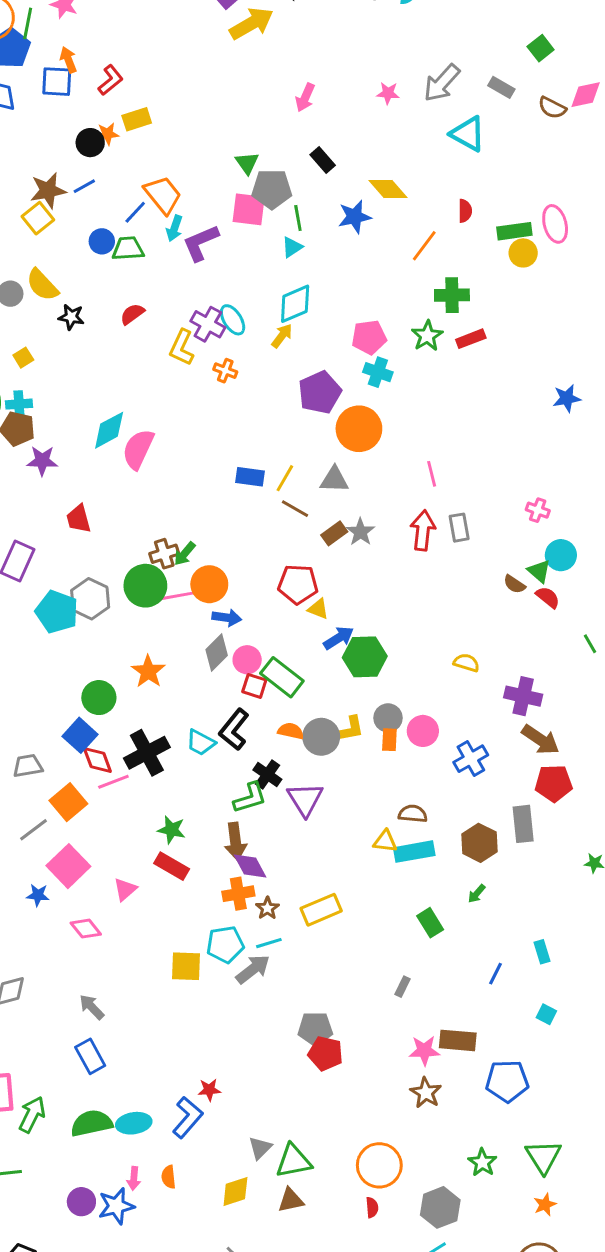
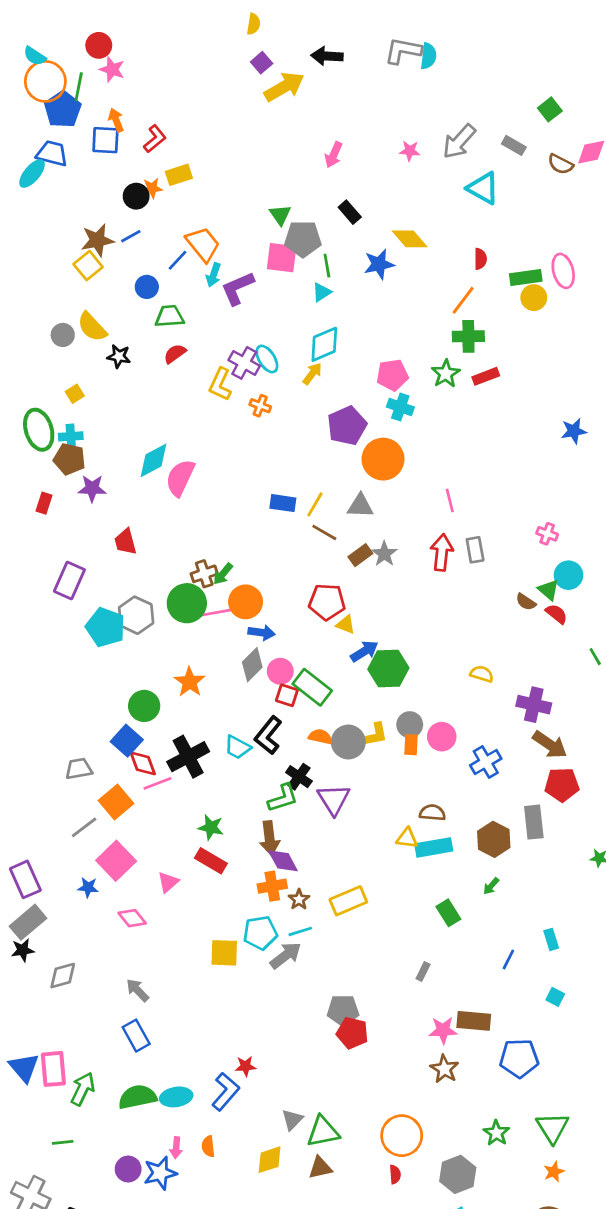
orange line: (424, 246) -> (463, 300), moved
green trapezoid: (128, 249) -> (169, 316), moved

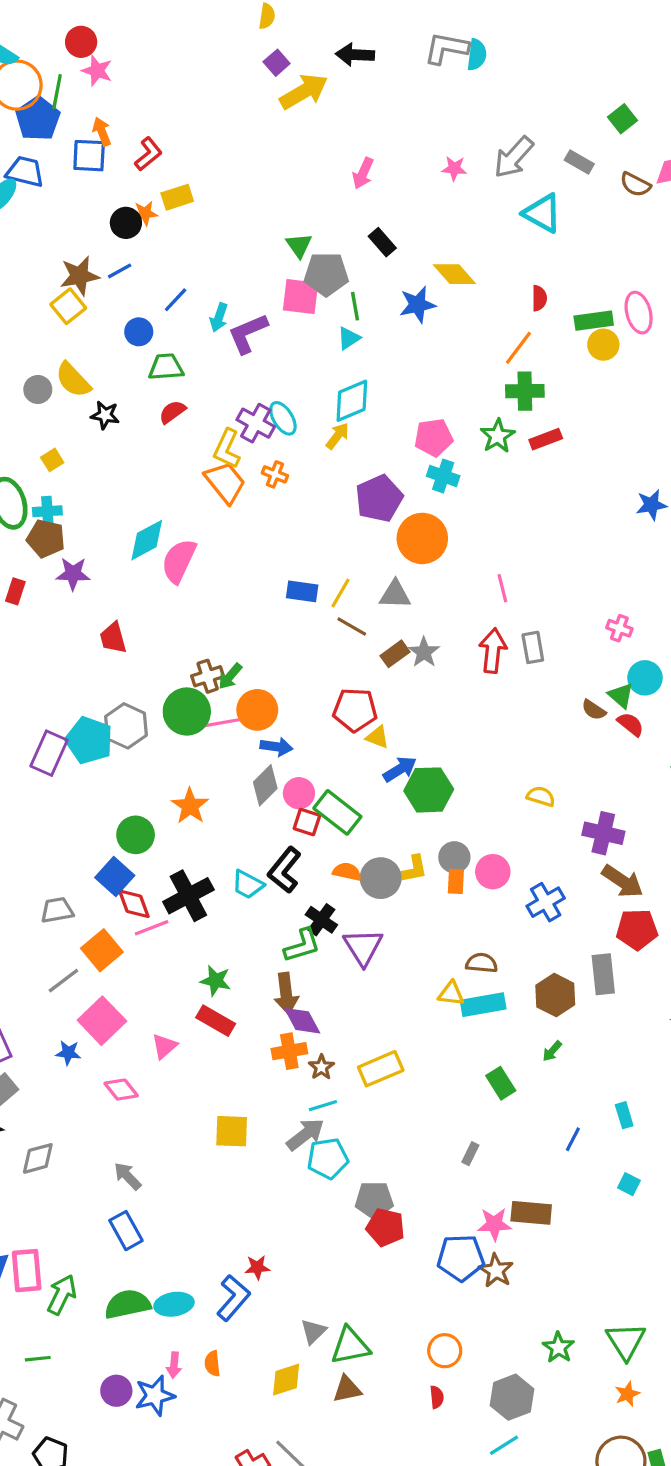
orange trapezoid: (203, 244) -> (225, 482), moved
purple rectangle: (69, 581) -> (49, 753), moved
cyan pentagon: (260, 933) -> (328, 1158), moved
blue pentagon: (519, 1058) -> (461, 1258), moved
orange circle: (402, 1136) -> (445, 1351), size x0.7

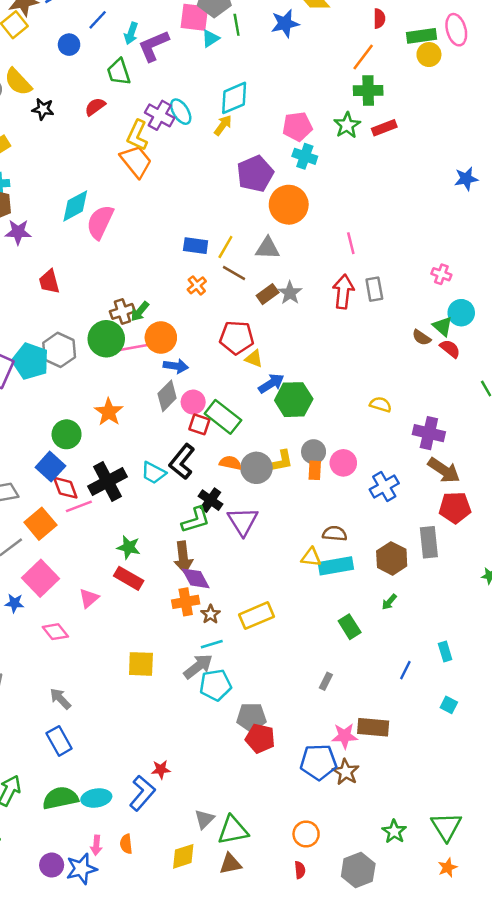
cyan triangle: (349, 338) -> (211, 38), moved
green trapezoid: (166, 367) -> (119, 72), moved, turned -104
orange cross: (275, 474) -> (197, 285), moved, turned 30

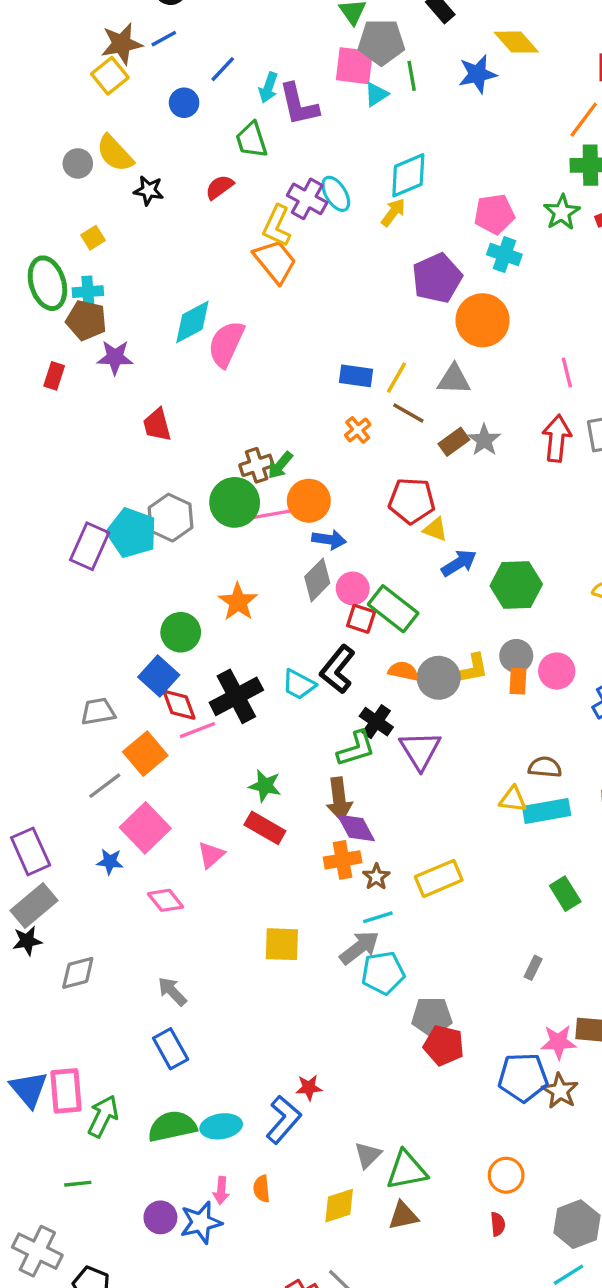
purple L-shape: (153, 46) -> (299, 104), turned -80
green hexagon: (294, 400) -> (516, 585), moved

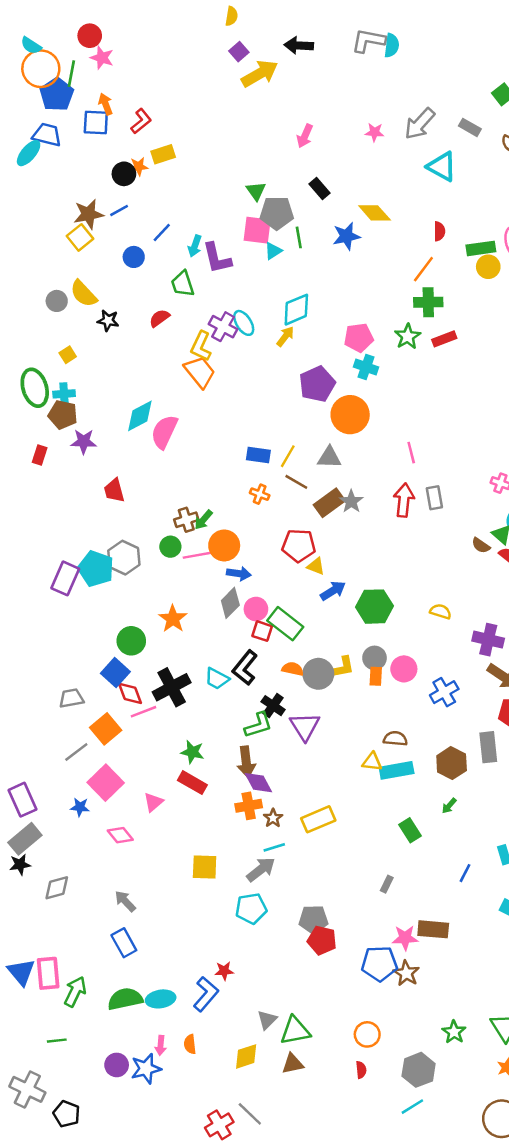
orange cross: (358, 430) -> (260, 494), turned -30
brown rectangle: (454, 442) -> (329, 503), size x1.4
green circle: (235, 502) -> (170, 547), size x0.6
cyan pentagon: (383, 973) -> (251, 908), moved

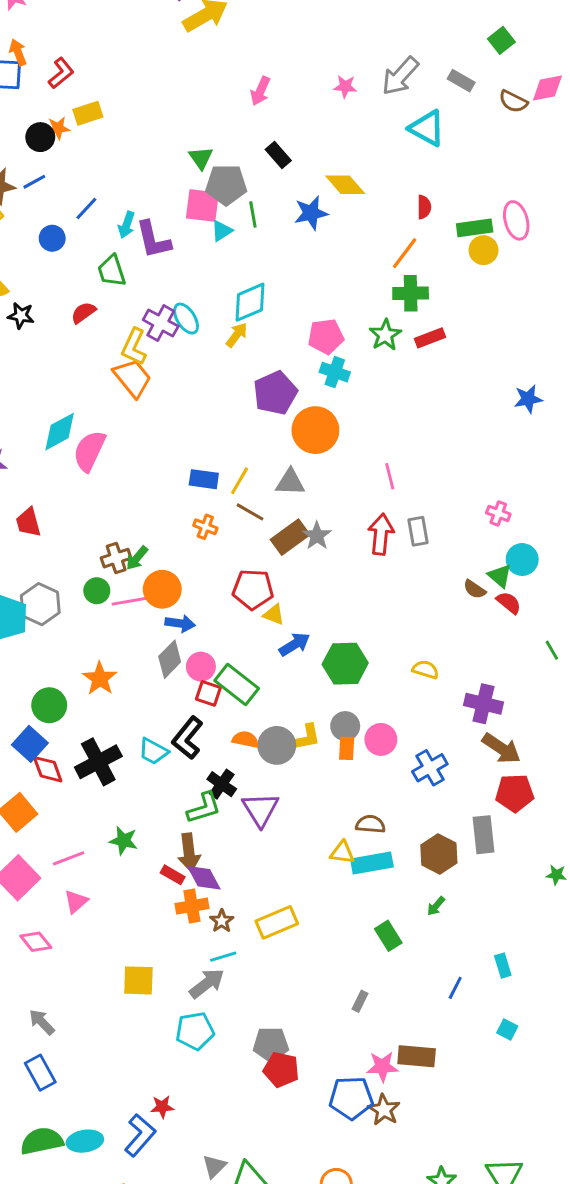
pink line: (143, 712) -> (69, 858), moved
red rectangle: (192, 783) -> (173, 875), moved, size x0.7

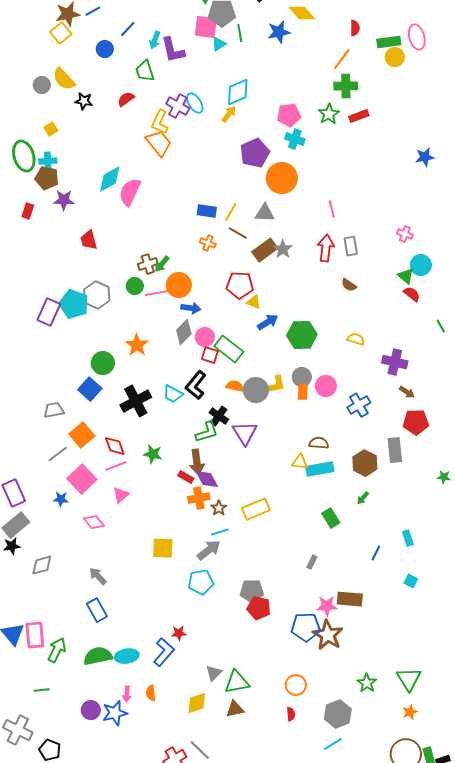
brown semicircle: (475, 589) -> (349, 285), moved
brown arrow: (501, 748) -> (407, 392), size x0.6
red diamond: (48, 769) -> (115, 446), moved
brown star: (384, 1110) -> (328, 635), size x1.4

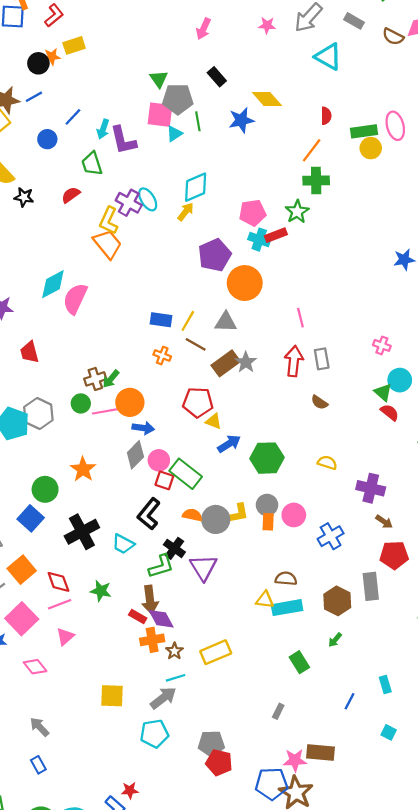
red rectangle: (359, 116) -> (276, 235), moved
cyan trapezoid: (173, 394) -> (123, 544), moved
blue rectangle: (97, 610) -> (38, 765), size x0.7

